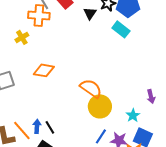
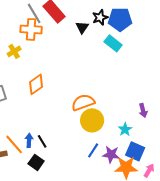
orange diamond: (44, 70) -> (36, 84), turned -45
orange semicircle: (91, 88) -> (83, 102), turned -55

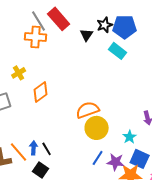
yellow cross: (14, 51) -> (19, 73), moved

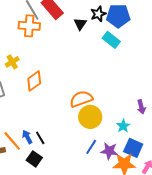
blue arrow: (34, 148) -> (27, 137), turned -32

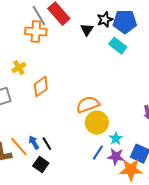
cyan star: (123, 126) -> (116, 139), moved

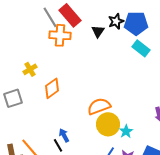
orange cross: (36, 32) -> (60, 35), moved
cyan rectangle: (118, 46) -> (141, 48), moved
cyan star: (116, 139) -> (126, 131), moved
blue arrow: (34, 143) -> (64, 135), moved

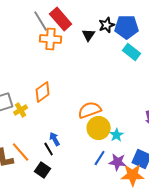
yellow cross: (30, 69) -> (21, 110), moved

